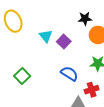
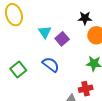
blue semicircle: (69, 74) -> (51, 65), moved

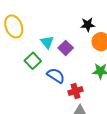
green square: (18, 70) -> (33, 61), moved
red cross: (86, 89) -> (75, 91), moved

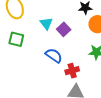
green square: (33, 61) -> (16, 39), moved, turned -35

